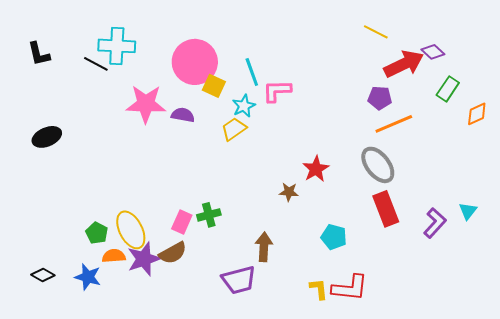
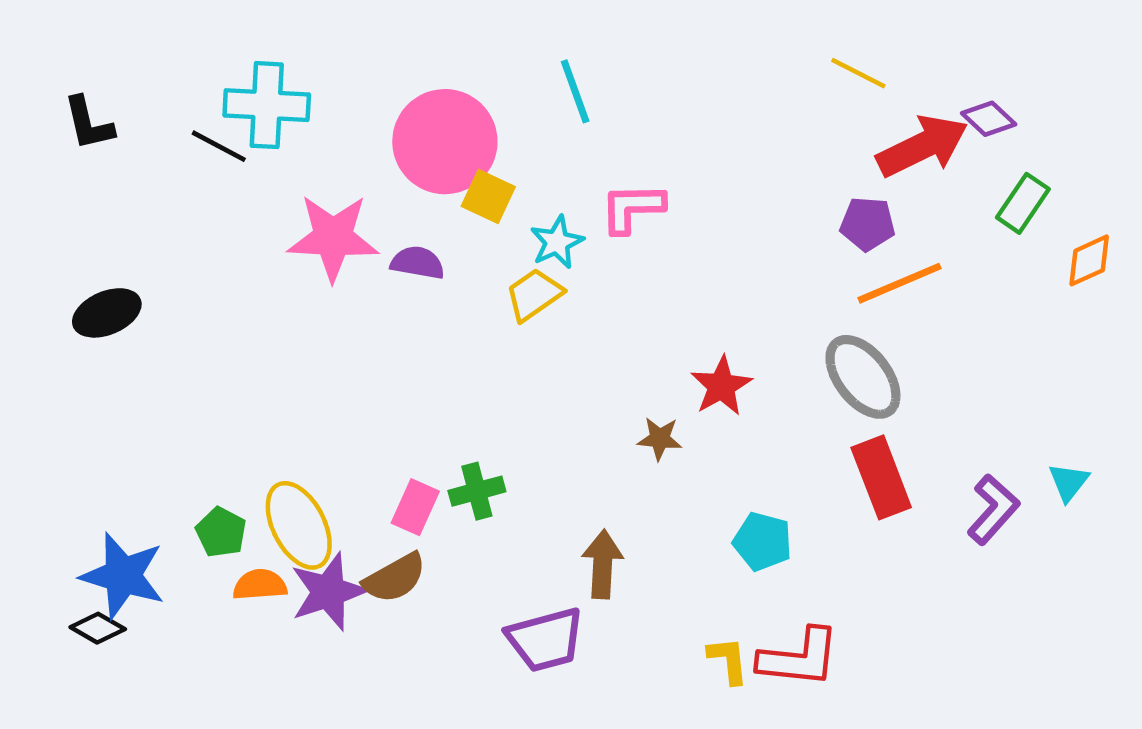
cyan line: (252, 72) -> (575, 91), moved
blue star: (88, 277) -> (123, 576), moved, size x1.4

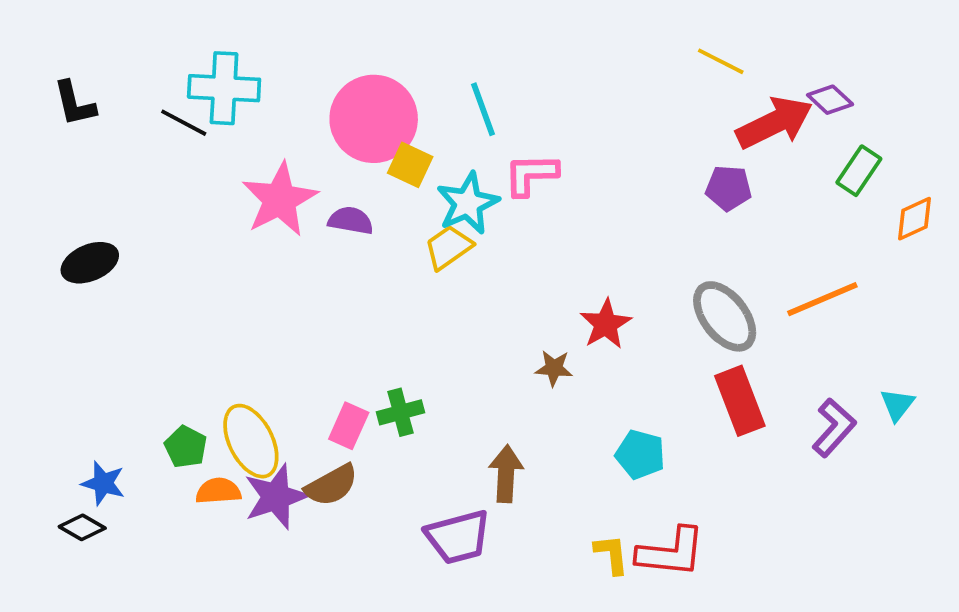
cyan line: (575, 91) -> (483, 109), moved
pink star: (333, 238) -> (280, 199), turned -30
cyan star: (557, 242) -> (468, 203), size x1.4
orange line: (900, 283) -> (822, 299), moved
blue star: (123, 576) -> (103, 483), size x0.6

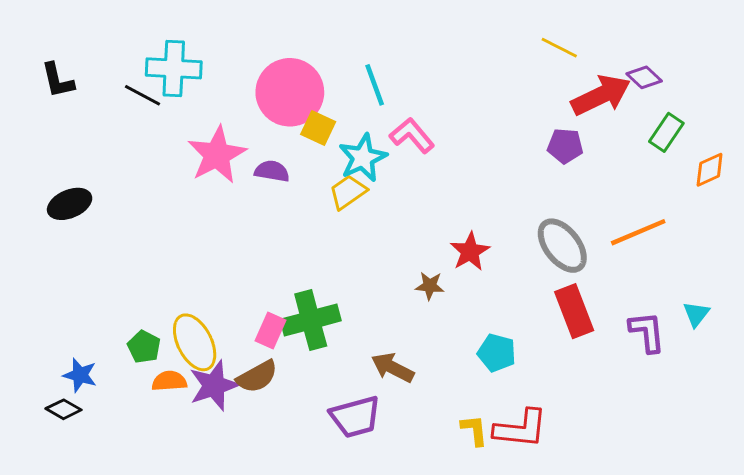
pink L-shape: (531, 174) -> (412, 135), turned 51
green cross: (401, 412) -> (311, 320), size x1.6
purple L-shape: (834, 428) -> (647, 332), turned -48
brown arrow: (506, 474) -> (393, 368), turned -66

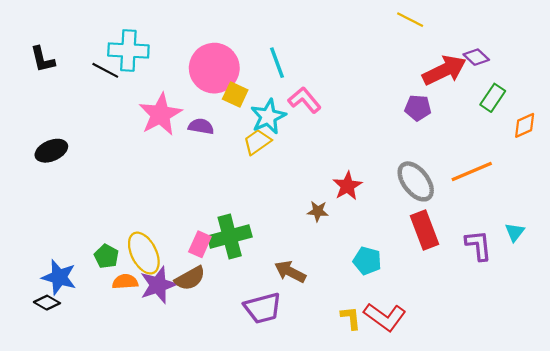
yellow line: (559, 48) -> (410, 20), moved
blue star: (80, 375) -> (59, 277), size x1.4
red L-shape: (521, 429) -> (385, 317), turned 30

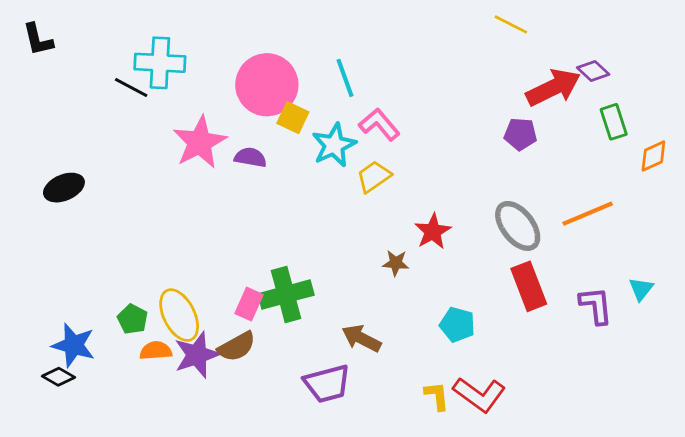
black L-shape: (43, 59) -> (38, 40), moved
green rectangle: (493, 98) -> (614, 122), turned -52
yellow trapezoid: (257, 142) -> (374, 177), moved

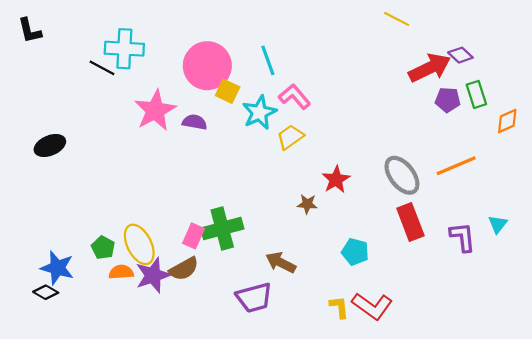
purple pentagon: (520, 134) -> (448, 100), moved

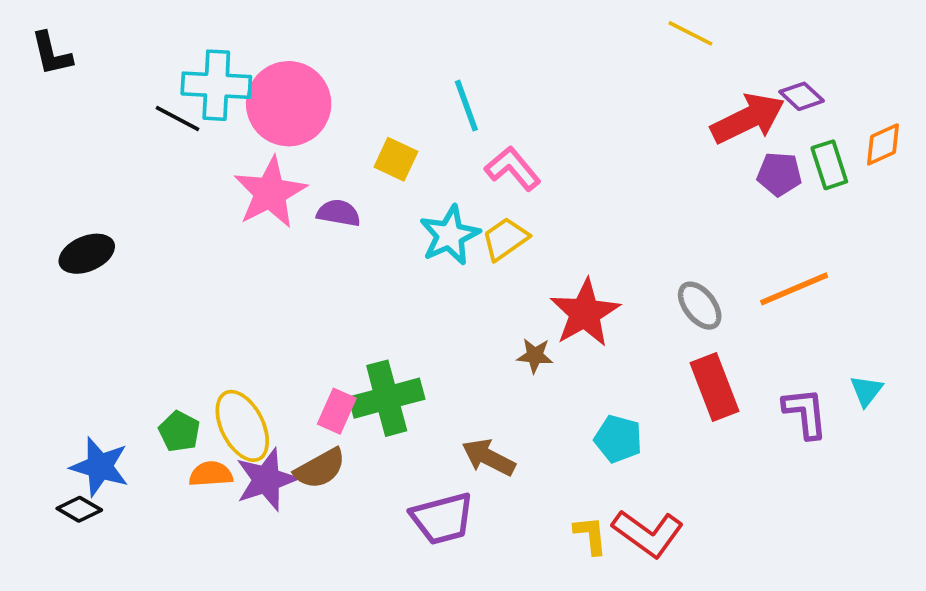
pink circle: (207, 66) -> (289, 104), moved
cyan star: (259, 113) -> (450, 235), moved
orange diamond: (507, 121) -> (883, 144), moved
gray ellipse: (402, 175) -> (700, 306), size x0.7
red star: (336, 180) -> (585, 313), size x1.4

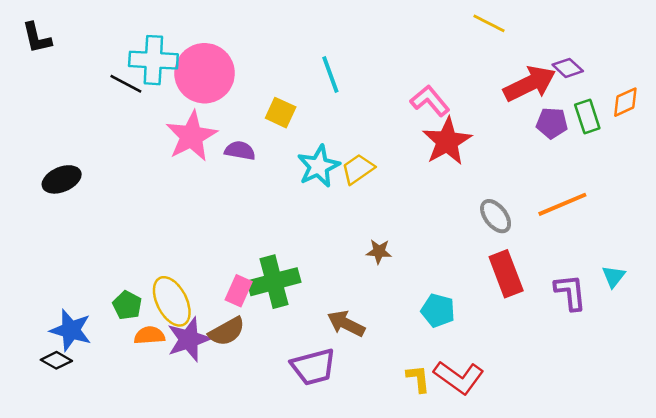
pink L-shape: (513, 169) -> (430, 101), moved
red star: (585, 313) -> (447, 141), moved

